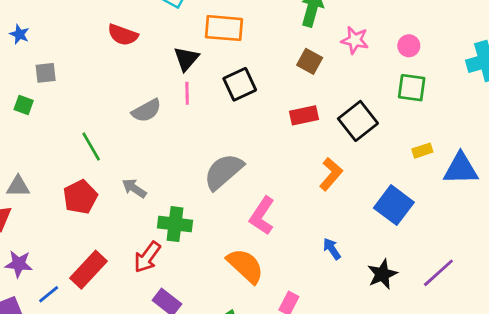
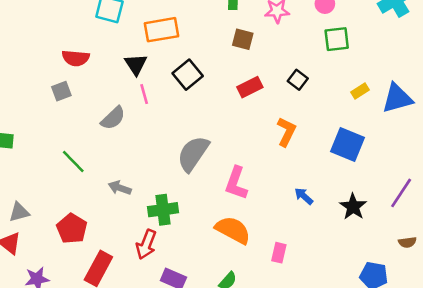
gray square: (46, 73) -> (61, 91), moved
black square: (358, 121) -> (298, 80), size x0.6
red pentagon: (80, 197) -> (72, 229), moved

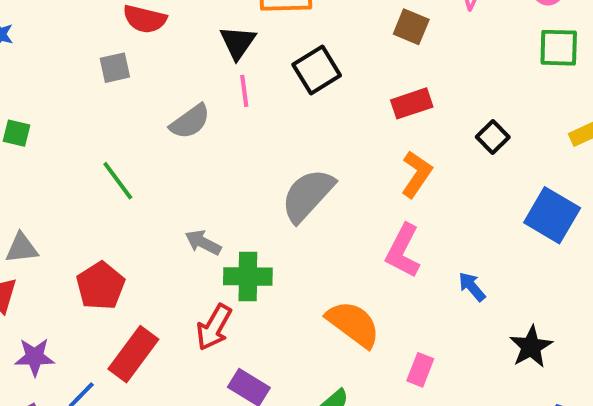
black square: (298, 80) -> (493, 137), moved
orange L-shape: (286, 132) -> (416, 174), moved
pink L-shape: (236, 183) -> (403, 251), moved
gray arrow: (120, 188) -> (203, 243), moved
black star: (353, 207) -> (531, 347), moved

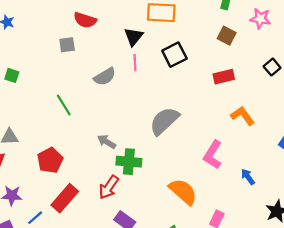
black square: (493, 137) -> (272, 67), moved
orange L-shape: (416, 174) -> (243, 116), moved, turned -75

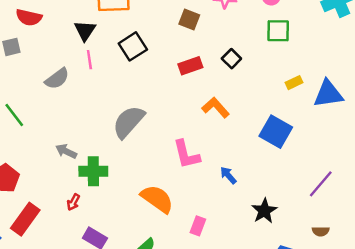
black square: (272, 67) -> (231, 59), moved
pink L-shape: (213, 155) -> (186, 154), turned -40
red arrow: (109, 187) -> (73, 202), size x0.6

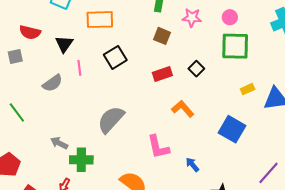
black triangle: (85, 31) -> (64, 44), moved
green square: (278, 31) -> (235, 46), size x1.4

